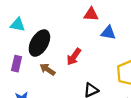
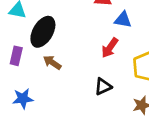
red arrow: (74, 57) -> (110, 48), moved

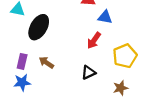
purple rectangle: (16, 56) -> (22, 61), moved
brown arrow: (52, 62) -> (46, 63), moved

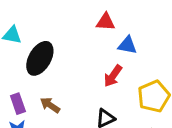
purple rectangle: (22, 61) -> (18, 104), turned -32

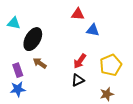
red arrow: (113, 76) -> (80, 61), moved
brown arrow: (50, 105) -> (40, 63), moved

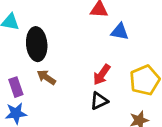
black ellipse: (33, 39) -> (37, 44), turned -35

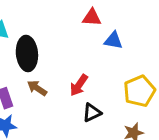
red arrow: (102, 75) -> (79, 85), moved

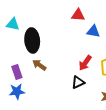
red arrow: (79, 85) -> (85, 63), moved

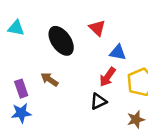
red triangle: (78, 15) -> (97, 28), moved, turned 40
blue triangle: (93, 31) -> (118, 52), moved
black ellipse: (32, 40) -> (61, 41), moved, turned -30

